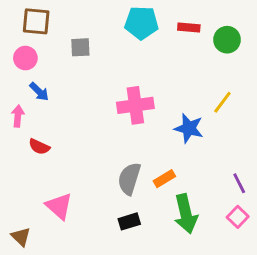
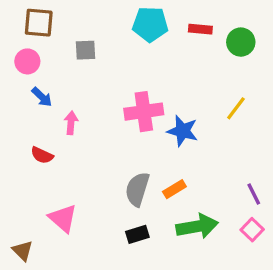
pink arrow: (18, 116) -> (71, 123), moved
blue star: (189, 128) -> (183, 131), moved
green arrow: (186, 214) -> (197, 226), turned -87

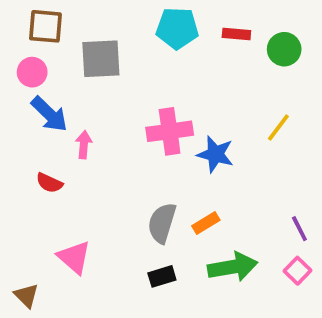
gray square: (86, 50) -> (101, 59), size x1.6
blue arrow: (42, 97) -> (49, 114), size x1.5

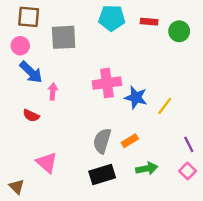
yellow line: (278, 127) -> (165, 106), moved
green arrow: (233, 267) -> (147, 169), size x0.7
black rectangle: (162, 276) -> (102, 175), size x1.5

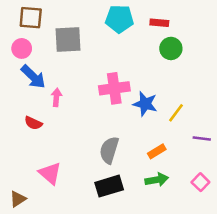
green circle: (179, 31) -> (171, 48), moved
orange rectangle: (130, 141) -> (157, 151), moved
purple line: (189, 144) -> (202, 139), moved, turned -56
brown triangle: (17, 187) -> (18, 199), turned 42

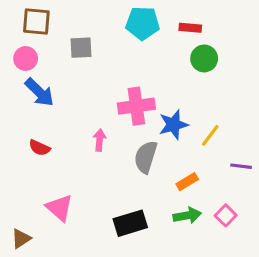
gray square: (68, 39) -> (81, 48), size x0.7
pink arrow: (56, 97) -> (99, 140), moved
blue star: (145, 104) -> (173, 125), turned -30
gray semicircle: (109, 150) -> (146, 157), moved
pink square: (200, 182) -> (226, 215), moved

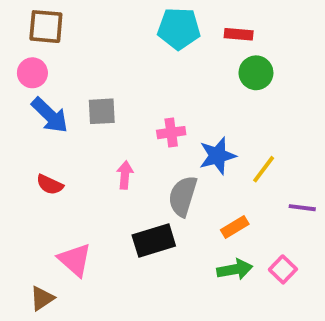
gray square: (81, 48) -> (102, 111), moved
pink cross: (136, 106) -> (171, 133), size x0.6
black rectangle: (130, 223) -> (154, 240), moved
brown triangle: (21, 239) -> (42, 298), moved

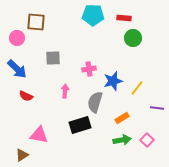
brown square: (46, 27) -> (36, 22), moved
blue arrow: (50, 115) -> (17, 69), moved
pink triangle: (75, 260) -> (39, 135), turned -30

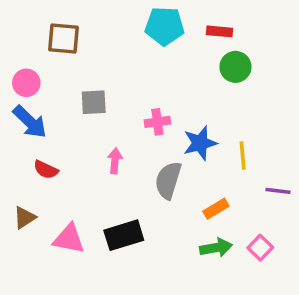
pink circle: (17, 38) -> (26, 83), moved
yellow line: (137, 88) -> (243, 155), turned -42
black rectangle: (80, 125) -> (124, 235), moved
brown triangle: (22, 155) -> (25, 218), moved

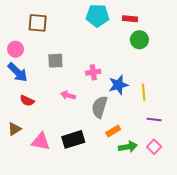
pink arrow: (115, 161) -> (68, 95), turned -80
purple line: (278, 191) -> (154, 120), moved
orange rectangle: (216, 209) -> (113, 131), moved

